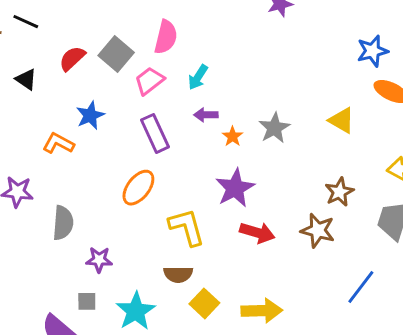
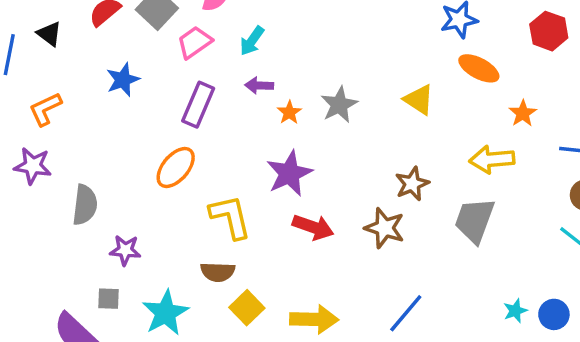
purple rectangle: (155, 133) -> (198, 105), turned 45
orange L-shape: (58, 143) -> (45, 109), moved, turned -56
blue line: (361, 287) -> (406, 313), moved

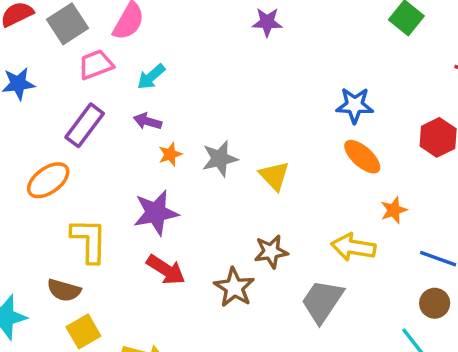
yellow triangle: (419, 100) -> (274, 176), moved

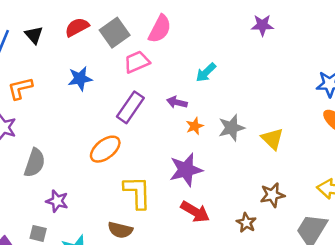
cyan arrow: (151, 77) -> (206, 72), moved
brown star: (234, 287) -> (246, 223), size x0.7

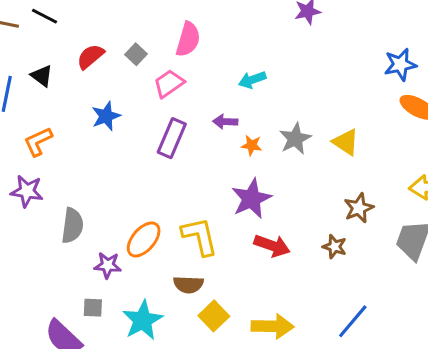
gray square: (115, 33) -> (136, 54), size x0.6
cyan arrow: (206, 72) -> (252, 80), turned 35
orange star: (195, 126) -> (252, 145), turned -30
orange ellipse: (105, 149) -> (144, 239), moved

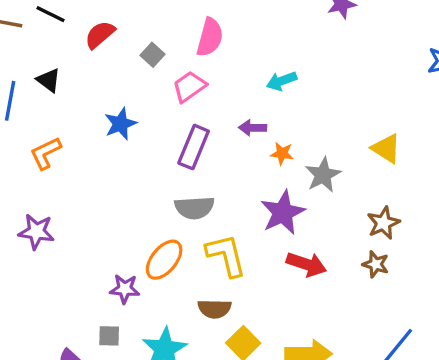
red semicircle: (90, 57) -> (100, 35), moved
gray star: (295, 139) -> (323, 175), moved
purple star: (27, 191) -> (36, 232), moved
brown star: (359, 208) -> (383, 223), moved
gray semicircle: (72, 226) -> (194, 208), moved, turned 80

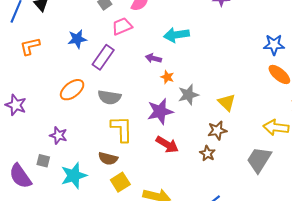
cyan arrow: (282, 81) -> (176, 35), size x1.4
purple rectangle: (194, 147) -> (103, 57), moved
yellow triangle: (386, 148) -> (227, 102), moved
purple star: (36, 232) -> (16, 105), moved
orange ellipse: (164, 260) -> (72, 90), moved

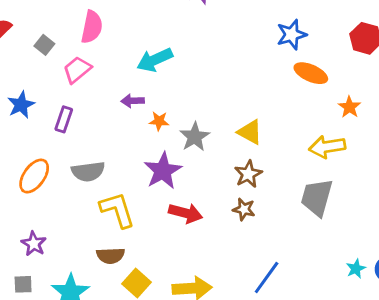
purple rectangle: (103, 57) -> (64, 119), size x0.7
purple star: (58, 135) -> (34, 244), turned 30

